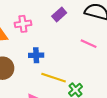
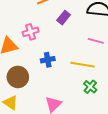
yellow line: (54, 78) -> (82, 65), moved

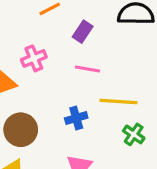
pink line: (96, 41) -> (87, 69), moved
blue cross: (48, 60) -> (76, 118), moved

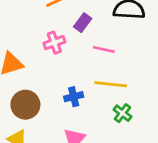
pink cross: (34, 58) -> (54, 43), moved
pink line: (87, 69) -> (104, 49), moved

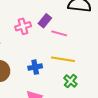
purple rectangle: (83, 23) -> (45, 21), moved

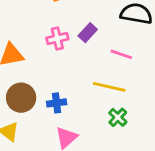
pink line: (59, 33) -> (121, 54), moved
blue cross: (35, 67) -> (57, 103), moved

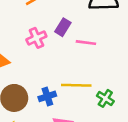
pink line: (121, 54) -> (86, 43), moved
yellow line: (109, 87) -> (76, 85), moved

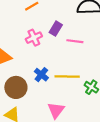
blue cross: (47, 96) -> (41, 75), moved, turned -32

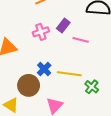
brown circle: (16, 87) -> (29, 85), moved

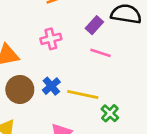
purple rectangle: (63, 25) -> (94, 25), moved
brown circle: (29, 85) -> (20, 89), moved

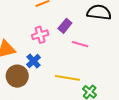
purple rectangle: (94, 25) -> (65, 26), moved
blue cross: (51, 86) -> (34, 61), moved

